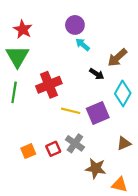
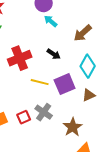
black arrow: (97, 74) -> (54, 54), moved
brown triangle: (124, 143) -> (89, 95), moved
brown star: (96, 168) -> (73, 127), moved, turned 30

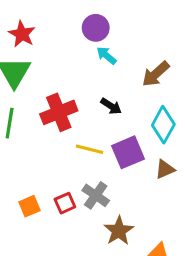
brown star: (73, 127) -> (119, 231), moved

